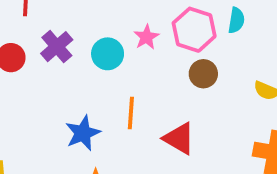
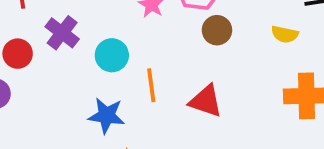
cyan circle: (108, 54) -> (112, 55), moved
blue star: (83, 133) -> (106, 116), turned -30

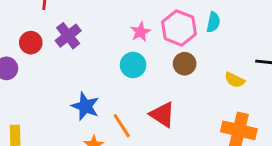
cyan circle: (112, 55) -> (133, 65), moved
orange line: (151, 85) -> (122, 126), moved, turned -40

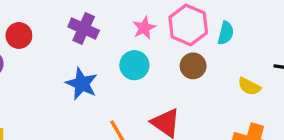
cyan semicircle: (213, 22) -> (226, 33), moved
purple cross: (68, 36) -> (84, 29), moved, turned -30
blue star: (85, 106) -> (82, 84), moved

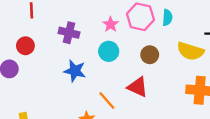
brown circle: (193, 66) -> (150, 55), moved
yellow semicircle: (249, 86) -> (190, 51), size x1.6

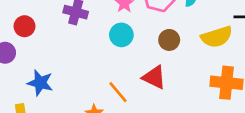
yellow semicircle: (190, 51) -> (217, 37), turned -36
blue star: (75, 71) -> (40, 83), moved

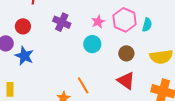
red triangle: (154, 77) -> (126, 81), moved
blue star: (40, 83) -> (24, 56), moved

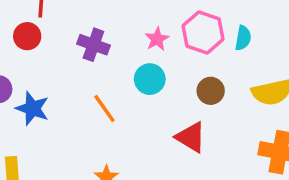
red circle: (23, 26) -> (27, 36), moved
red triangle: (126, 81) -> (191, 137), moved
orange line: (83, 85) -> (104, 108), moved

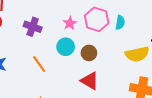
brown circle: (211, 91) -> (89, 53), moved

